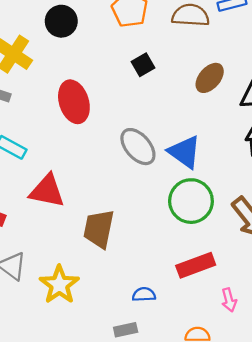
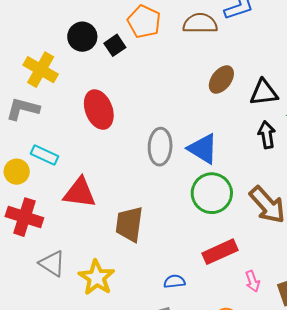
black square: (143, 65) -> (115, 45), moved
gray ellipse: (138, 147) -> (160, 147), turned 48

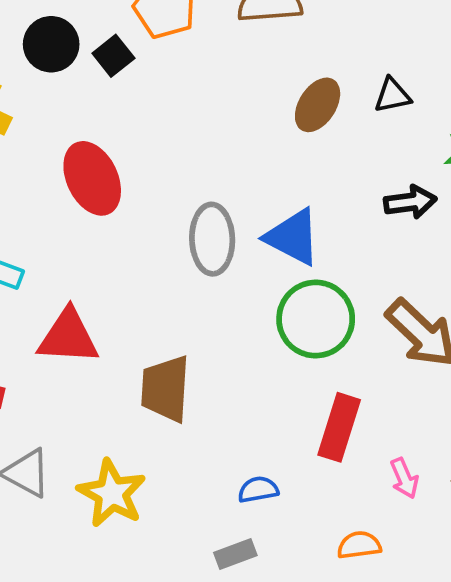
black triangle: (264, 93) -> (392, 95), moved, size x0.7
black arrow: (267, 135) -> (410, 202), turned 96
red rectangle: (220, 252) -> (339, 427), turned -44

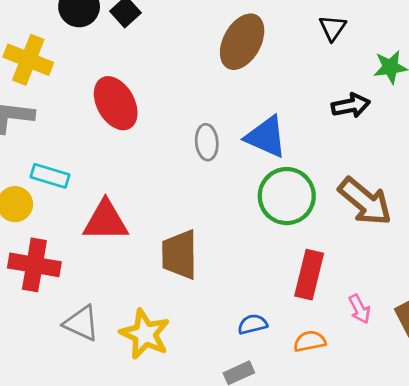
black triangle: (392, 95) -> (333, 28), turned -40
brown ellipse: (318, 105) -> (242, 42), moved, size x1.4
gray ellipse: (212, 239) -> (207, 142), size x0.7
orange semicircle: (359, 545) -> (310, 341), moved

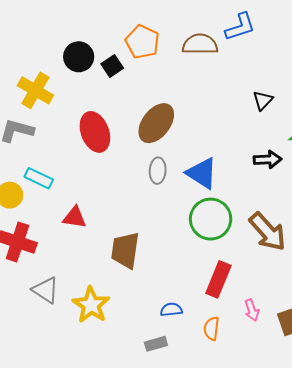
brown ellipse: (242, 42) -> (156, 123), moved
red triangle: (106, 221) -> (75, 217), size x0.7
orange semicircle: (310, 341) -> (211, 328), turned -80

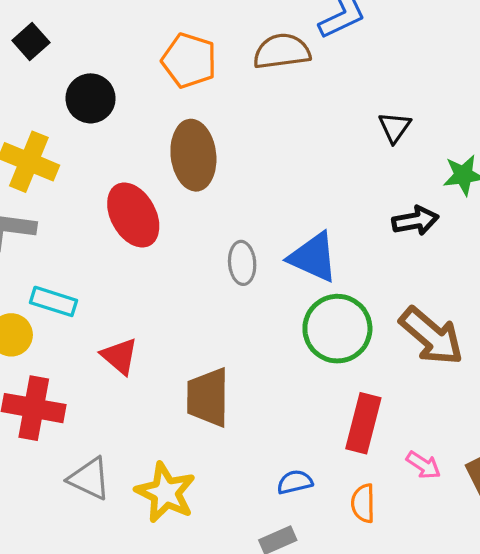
black square: (112, 66) -> (31, 42), moved
brown ellipse: (156, 123) -> (193, 155), moved, turned -36
red triangle: (75, 217) -> (120, 356), turned 40
pink arrow: (252, 310) -> (423, 465), turned -30

